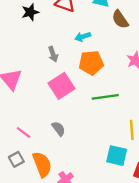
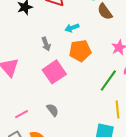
green line: (105, 97) -> (108, 81), moved, turned -45
pink line: (24, 133) -> (22, 114), turned -64

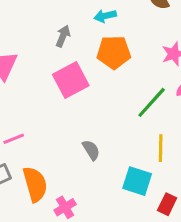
gray arrow: (46, 44) -> (63, 36), turned -144
gray semicircle: (53, 110) -> (91, 150), moved

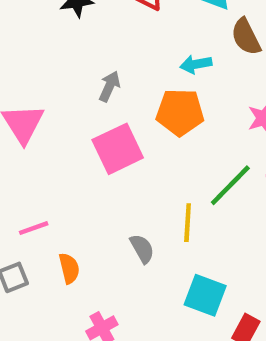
cyan arrow: (105, 16) -> (196, 64), moved
yellow line: (161, 148) -> (188, 223), moved
orange semicircle: (35, 184) -> (69, 268), moved, size x0.6

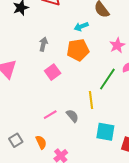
pink square: (118, 149) -> (53, 72), size x0.7
pink line: (34, 228) -> (50, 115), moved
orange semicircle: (69, 268) -> (41, 142), moved

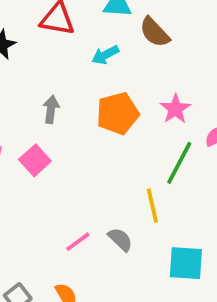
cyan arrow: (81, 27) -> (105, 55), moved
pink star: (117, 45) -> (175, 109), moved
pink square: (53, 72) -> (35, 160), moved

